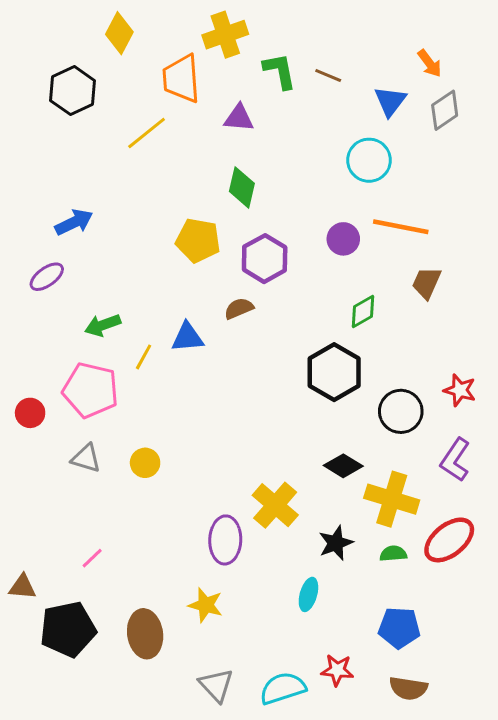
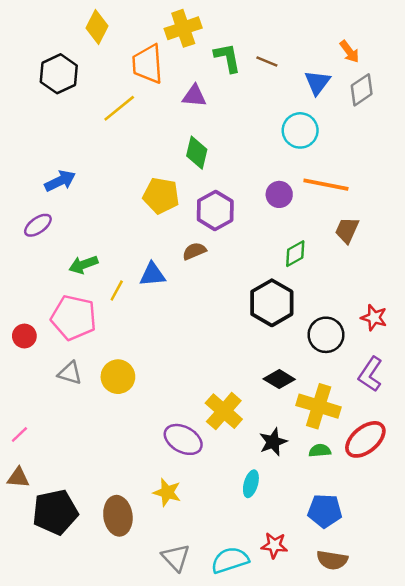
yellow circle: (145, 463) -> (118, 377), size x1.4
purple ellipse: (225, 540) -> (183, 439), turned -63
pink line: (92, 558) -> (19, 435), moved

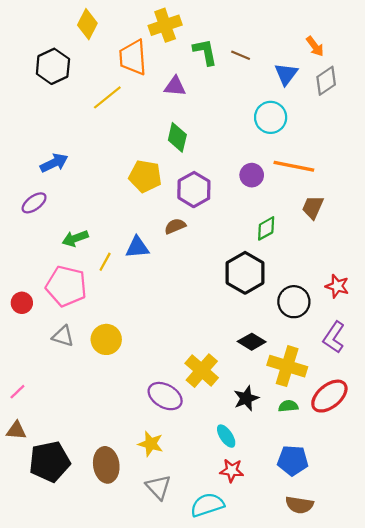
cyan ellipse: (251, 484) -> (226, 436), turned -50
red star: (274, 545) -> (232, 470), moved
gray triangle: (176, 558) -> (158, 487), moved

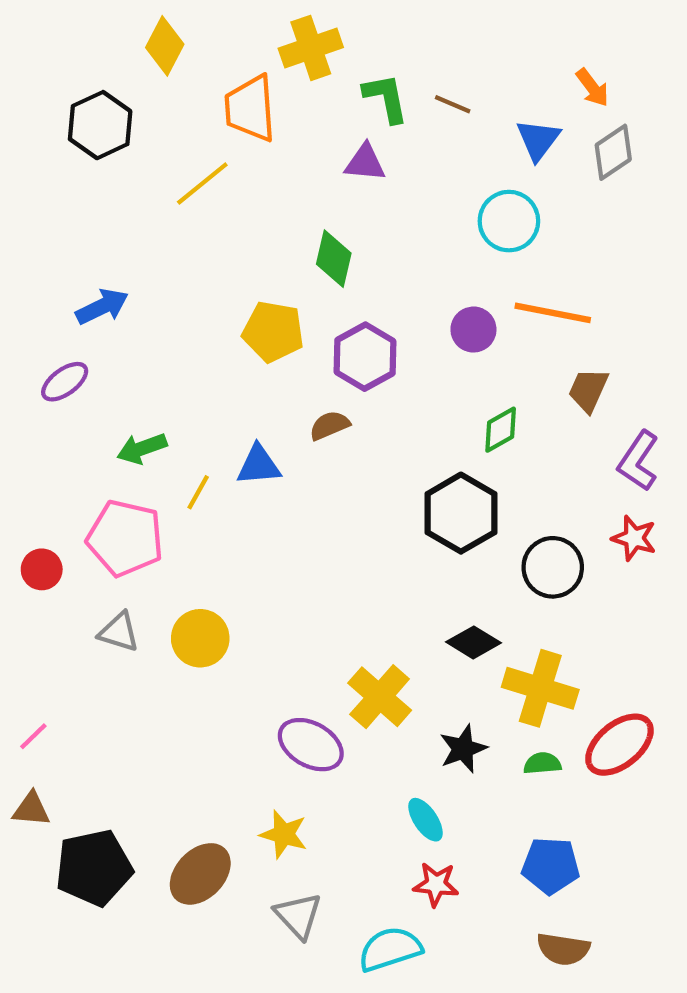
purple triangle: (175, 86) -> (365, 163), moved
purple L-shape: (334, 337) -> (638, 461), moved
brown ellipse: (106, 465) -> (200, 874), turned 52

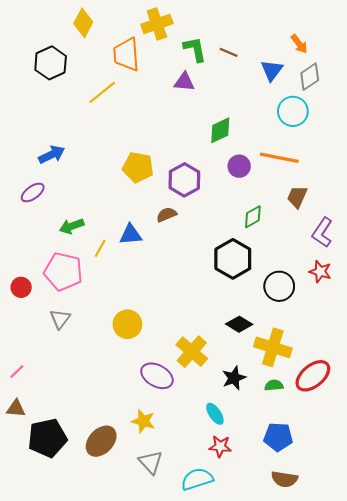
cyan circle: (509, 221) -> (293, 111), moved
green diamond: (334, 259) -> (220, 130), moved, turned 52
gray triangle: (119, 632) -> (60, 319), turned 50
yellow circle: (200, 638) -> (127, 324), moved

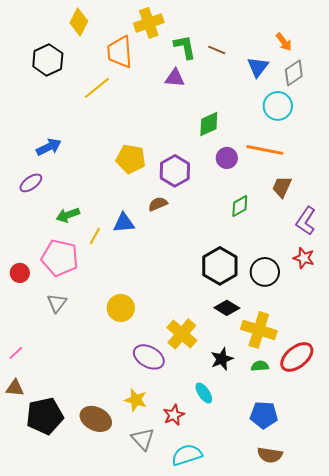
black hexagon: (233, 259) -> (220, 266), moved
brown ellipse: (101, 441) -> (96, 419), turned 72
red star: (220, 446) -> (174, 415), moved, turned -30

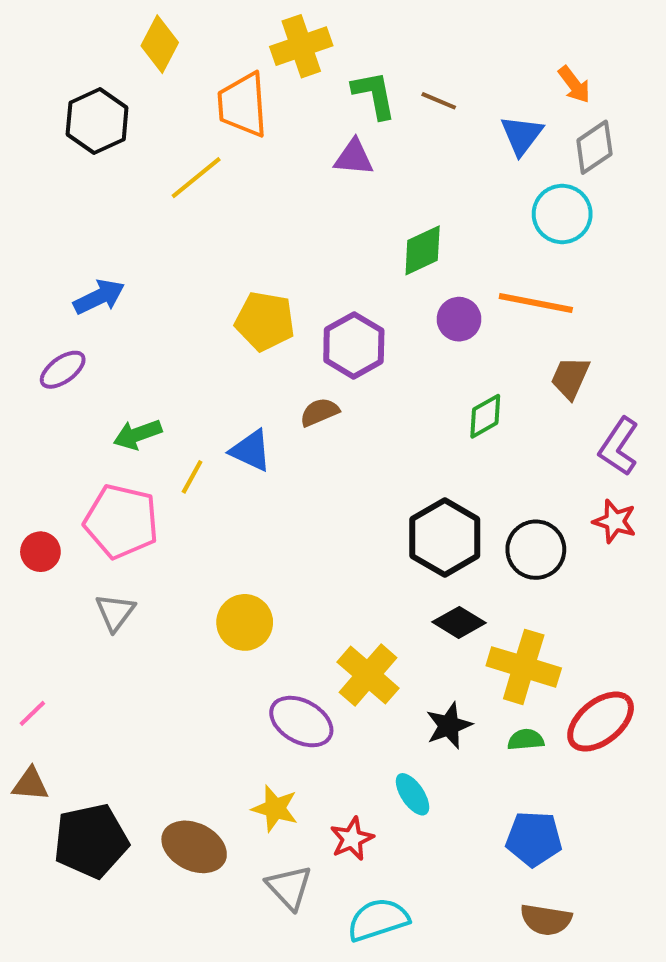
blue triangle: (124, 223) -> (251, 451), turned 30

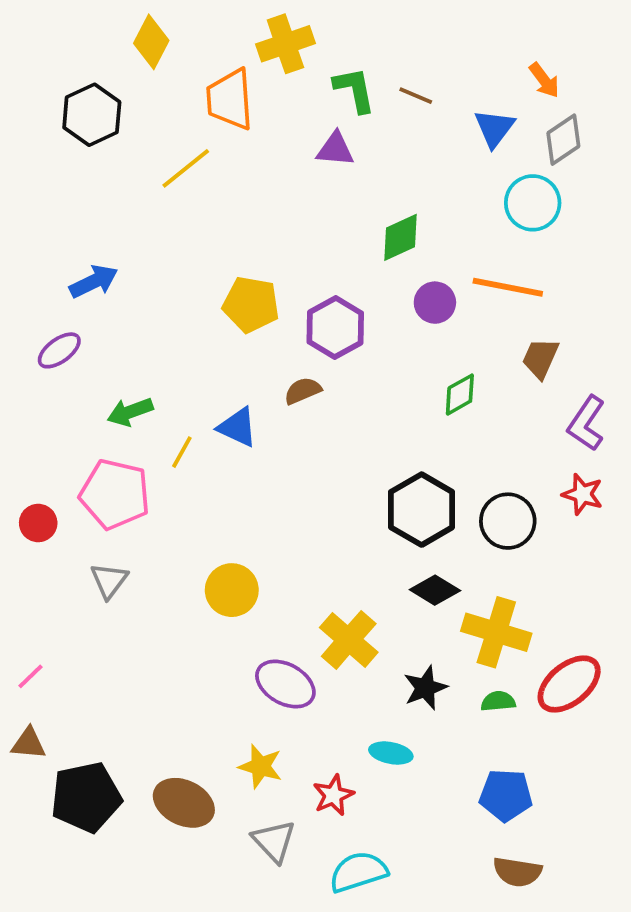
cyan ellipse: (412, 794) -> (391, 753), turned -45

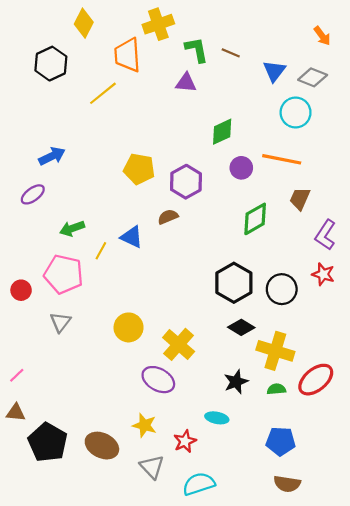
orange arrow: (544, 80) -> (322, 36), moved
gray diamond: (563, 140) -> (313, 77), turned 56
green diamond: (460, 395) -> (255, 219), size x1.4
yellow cross: (349, 640) -> (179, 344), moved
black pentagon: (86, 797) -> (48, 442), turned -30

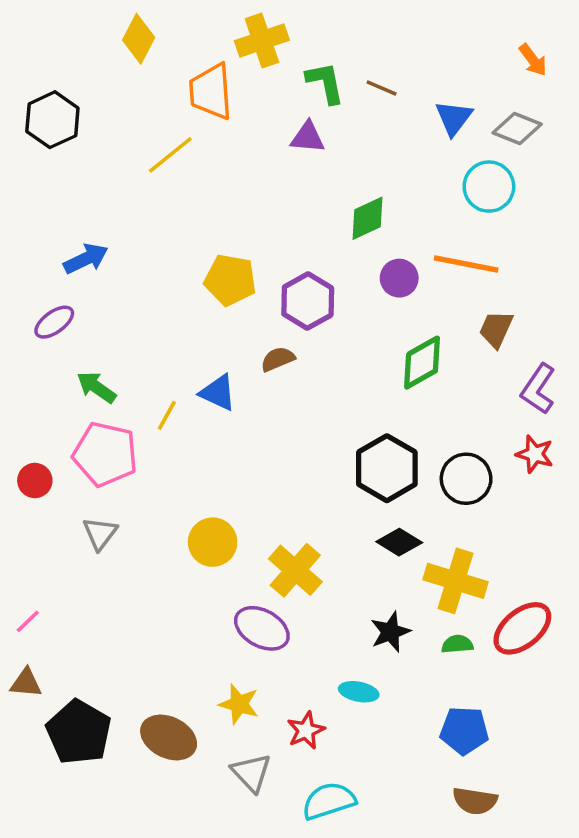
black hexagon: (51, 64) -> (52, 120), moved
green arrow: (72, 228) -> (96, 387), moved, turned 55

